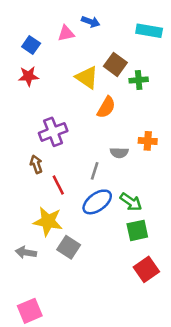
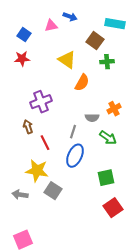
brown square: (115, 64) -> (95, 41), moved
orange cross: (148, 141) -> (114, 109), turned -32
blue ellipse: (97, 202) -> (75, 156), turned -30
green arrow: (131, 202) -> (108, 138), moved

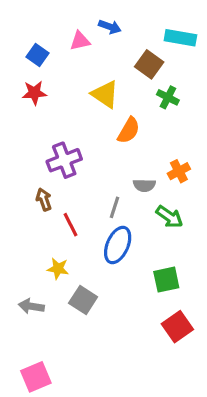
green cross: (107, 62) -> (168, 97), turned 32
yellow star: (37, 171) -> (58, 269), size x0.6

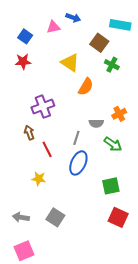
gray square: (83, 300) -> (55, 217), moved
gray arrow: (31, 306) -> (21, 217), moved
red square: (177, 327) -> (118, 217), turned -30

